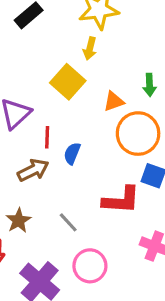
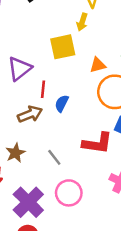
yellow square: (68, 82) -> (63, 47), turned 32

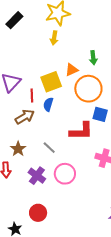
yellow square: (63, 47) -> (51, 82), moved
purple cross: (28, 202) -> (37, 176), moved, size x0.7

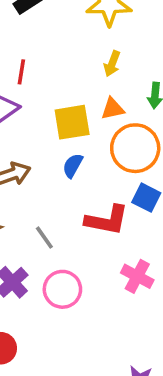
yellow arrow: (54, 38) -> (112, 64), moved
red line: (32, 96) -> (21, 72), moved
blue semicircle: (48, 104) -> (73, 166), moved

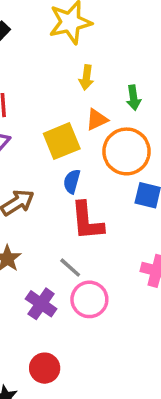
red L-shape: (107, 220) -> (87, 221), moved, turned 87
gray line: (44, 238) -> (70, 268), moved

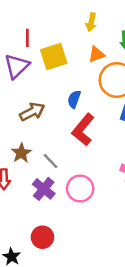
yellow square: (62, 141) -> (54, 57), moved
red L-shape: (87, 221) -> (83, 130), turned 40
gray line: (70, 268) -> (51, 161), moved

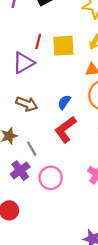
yellow square: (54, 57) -> (63, 46), moved
brown arrow: (32, 112) -> (27, 104), turned 35

